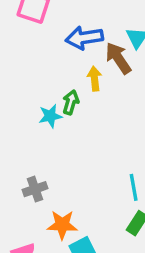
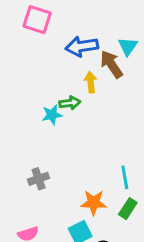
green arrow: (71, 102) -> (70, 103), turned 66
orange star: (62, 225) -> (94, 203), moved

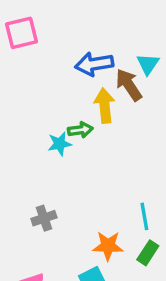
pink square: (37, 20) -> (21, 33), moved, turned -32
yellow arrow: (91, 82) -> (105, 106), size x1.4

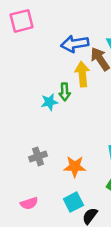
green arrow: (80, 130) -> (65, 92), turned 96
orange star: (108, 246) -> (75, 167), moved

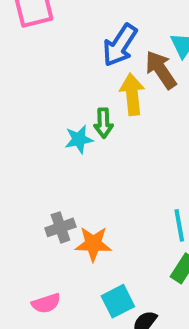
blue arrow: (75, 44) -> (120, 45), turned -48
orange star: (75, 167) -> (93, 244), moved

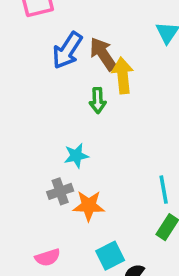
blue arrow: (120, 45) -> (67, 50), moved
brown arrow: (161, 70) -> (103, 54), moved
cyan star: (79, 139) -> (76, 156), moved

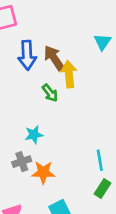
blue arrow: (67, 50) -> (27, 55), turned -36
green arrow: (98, 100) -> (50, 93), turned -36

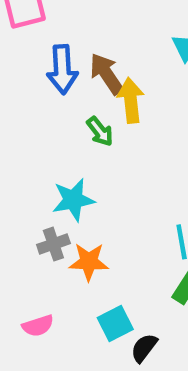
cyan star: (34, 135) -> (73, 200), size x1.4

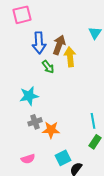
brown arrow: (106, 74) -> (59, 45), turned 54
green arrow: (100, 131) -> (48, 67), moved
cyan star: (73, 200) -> (29, 96), moved

